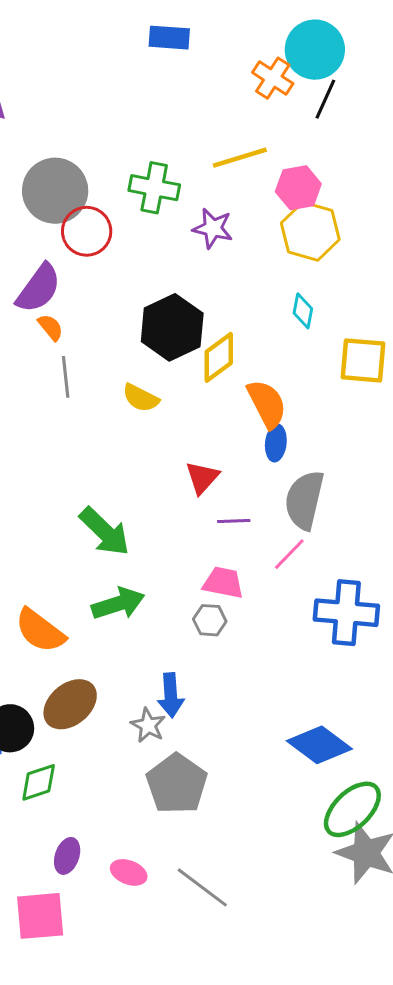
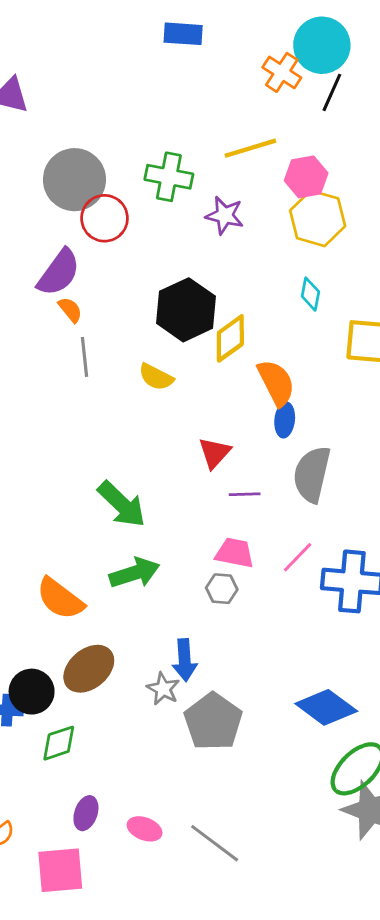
pink line: (289, 554) -> (298, 557), moved
gray pentagon: (177, 784) -> (213, 722), moved

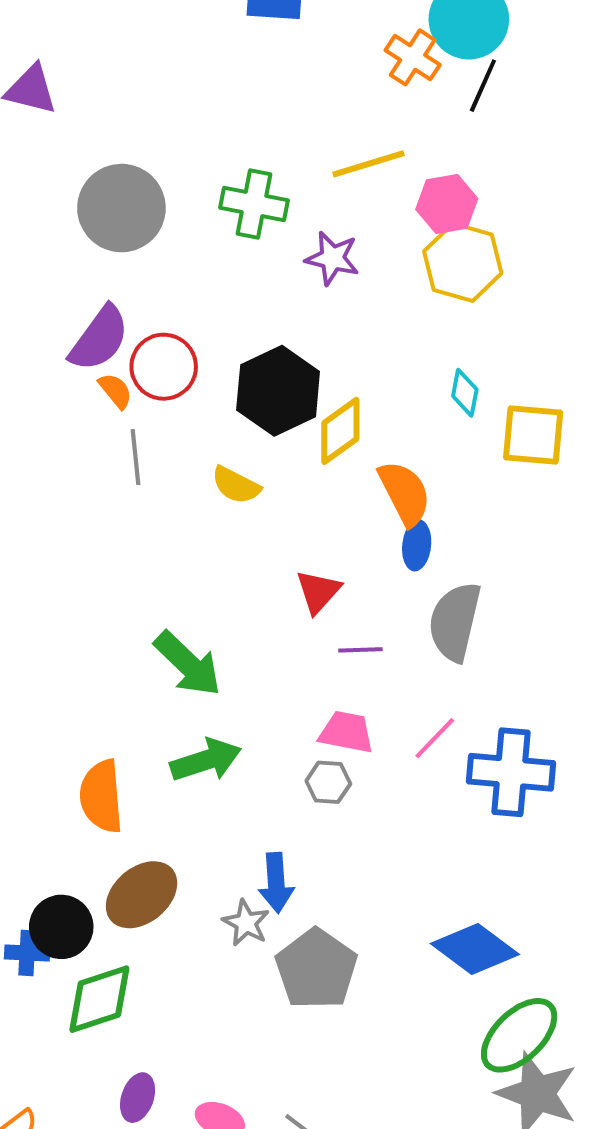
red circle: (105, 218) -> (164, 367), moved
cyan diamond: (310, 294) -> (465, 393), moved
orange semicircle: (60, 599) -> (101, 796), turned 48
green diamond: (59, 743) -> (99, 999), size x1.4

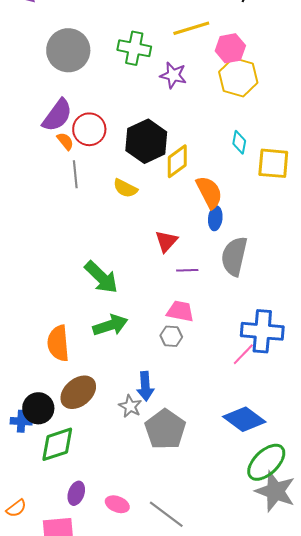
pink line: (435, 738) -> (243, 354), moved

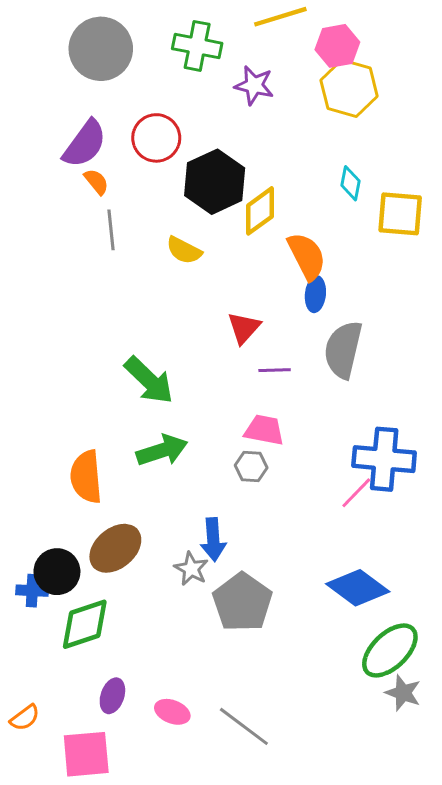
red circle: (89, 129) -> (156, 138), moved
gray star: (275, 491) -> (403, 693), size x0.6

